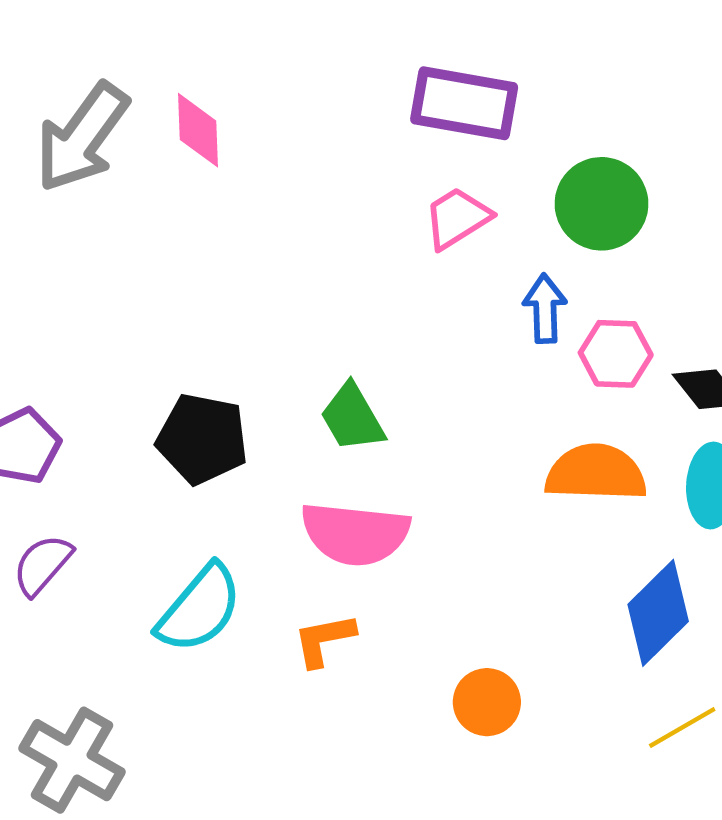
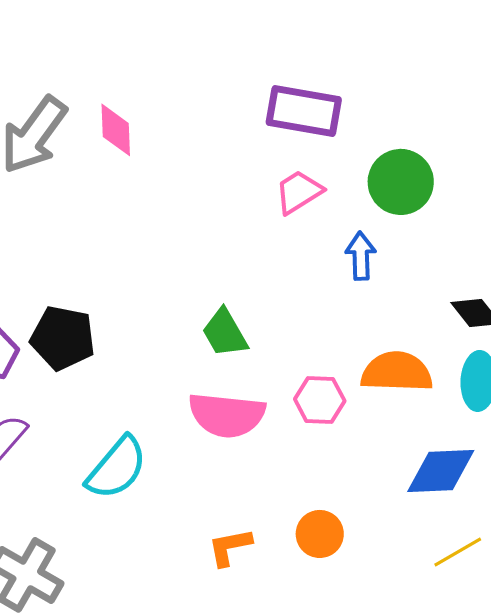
pink hexagon: (616, 354) -> (320, 400), moved
black pentagon: (202, 439) -> (63, 338), moved
blue diamond: (658, 613) -> (441, 471), turned 42
orange L-shape: (324, 640) -> (230, 547), moved

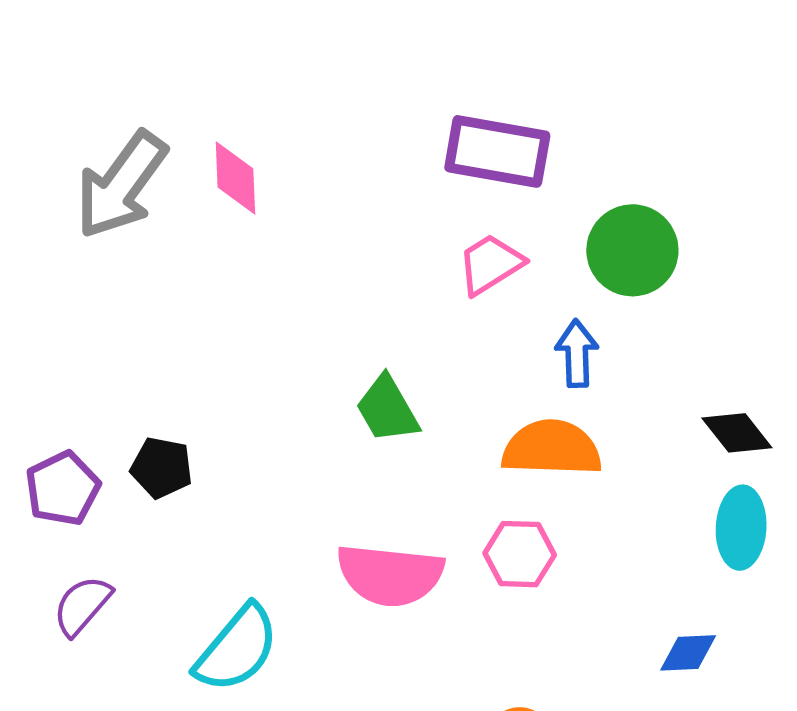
green trapezoid: (225, 333) -> (387, 409), moved
black pentagon: (63, 338) -> (162, 468), size x0.7
orange semicircle: (397, 372) -> (552, 448), moved
blue diamond: (441, 471) -> (688, 653), size x0.6

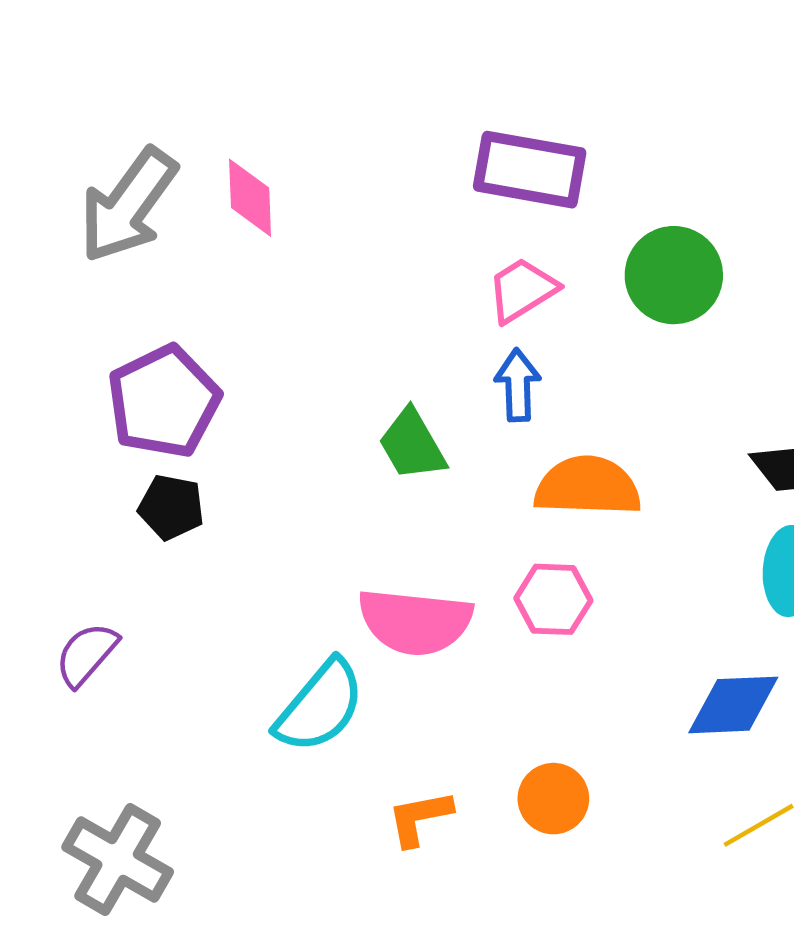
blue arrow: (577, 353) -> (518, 385), moved
purple pentagon: (63, 489) -> (164, 402), moved, size x1.4
cyan semicircle: (237, 649) -> (320, 706), moved
blue diamond: (688, 653) -> (733, 705), size x1.5

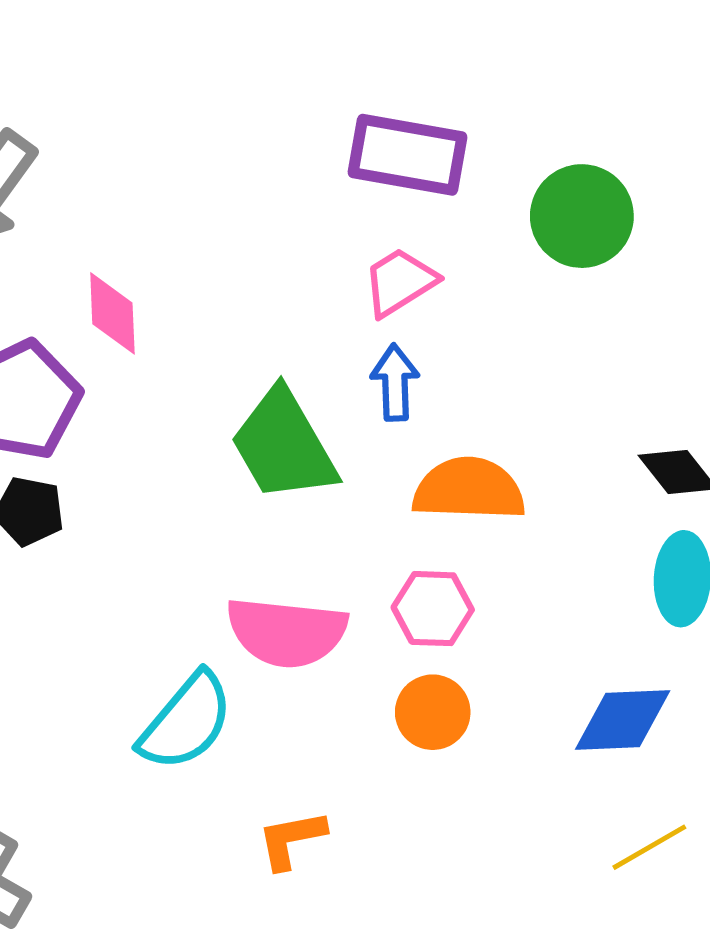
pink diamond: (250, 198) -> (112, 313), moved
green circle: (674, 275) -> (582, 216), moved
green trapezoid: (412, 445) -> (284, 445), size x1.5
orange circle: (553, 799) -> (433, 712), moved

